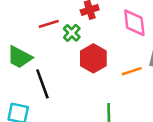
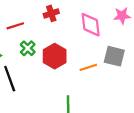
green cross: (72, 33) -> (28, 48), moved

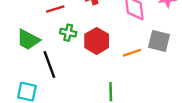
green cross: (28, 48) -> (68, 33), turned -32

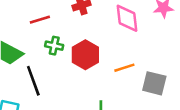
gray square: (159, 41) -> (154, 83), moved

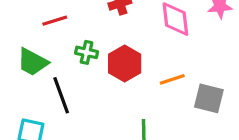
red line: (40, 20) -> (55, 21), moved

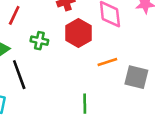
red line: (55, 21) -> (14, 15), turned -48
red hexagon: (125, 64) -> (78, 33), moved

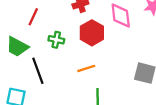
orange line: (107, 62) -> (86, 68), moved

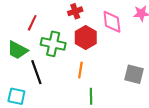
green cross: (56, 40) -> (53, 44), size x1.6
orange line: (86, 68) -> (80, 70), turned -63

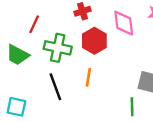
black line: (36, 72) -> (55, 87), moved
green line: (91, 96) -> (132, 107), moved

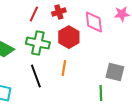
red line: (34, 24) -> (34, 14), moved

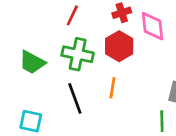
red cross: (59, 12) -> (122, 13), moved

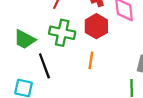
black line: (75, 98) -> (44, 66), moved

